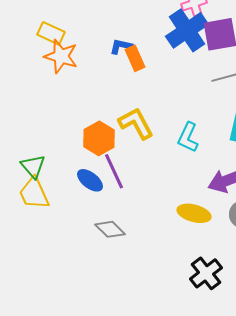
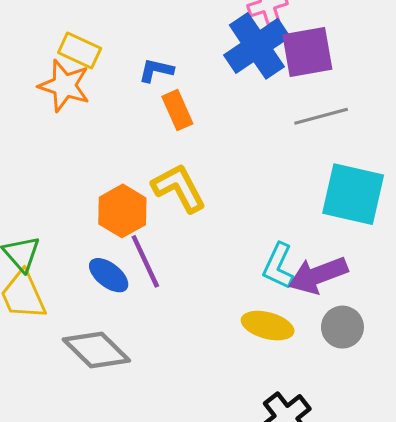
yellow rectangle: (51, 33) -> (80, 50), moved
orange rectangle: (135, 58) -> (177, 110), moved
cyan L-shape: (188, 137) -> (278, 266), moved
gray diamond: (110, 229) -> (96, 350), moved, size x1.4

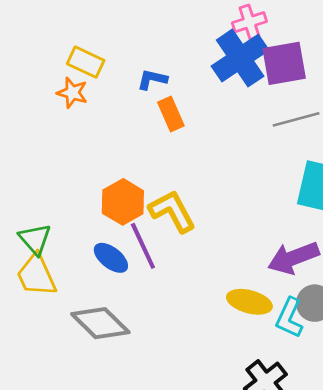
orange star: (64, 86) -> (72, 93), size x0.7
yellow L-shape: (179, 188) -> (172, 211), moved
cyan L-shape: (278, 266) -> (289, 318), moved

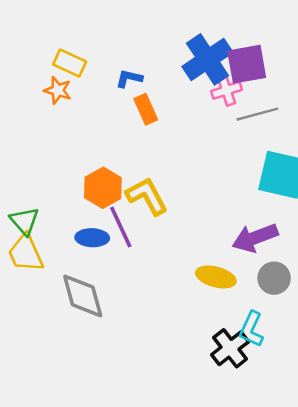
pink cross: (249, 22) -> (227, 90), moved
blue ellipse: (111, 258) -> (92, 238), turned -36
cyan L-shape: (289, 318) -> (251, 329), moved
gray diamond: (100, 323) -> (83, 296), turned 30

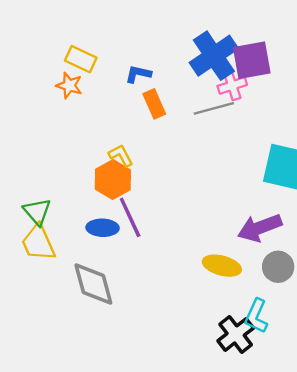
gray line: (257, 114) -> (214, 108), moved
yellow L-shape: (147, 196) -> (121, 155), moved, size x0.6

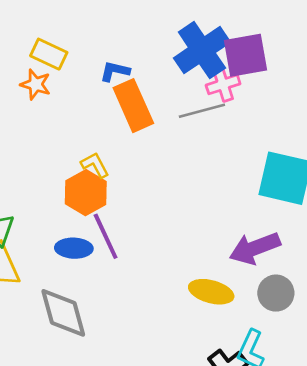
orange rectangle: (154, 104) -> (133, 106), size x1.5

